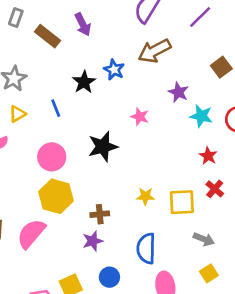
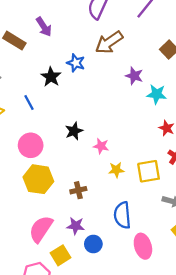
pink star: (140, 117) -> (101, 146), moved
black star: (103, 147) -> (74, 131), size x0.7
pink semicircle: (31, 234) -> (41, 229), moved
purple star: (93, 241) -> (76, 226), moved, turned 30

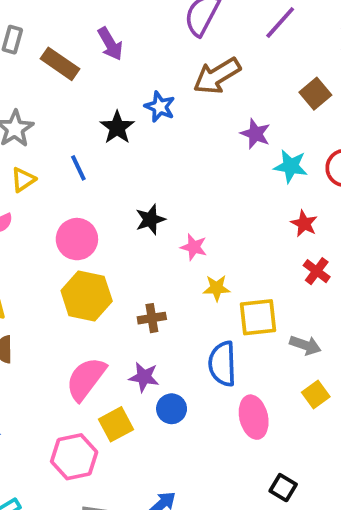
yellow square: (149, 171) -> (258, 317), moved

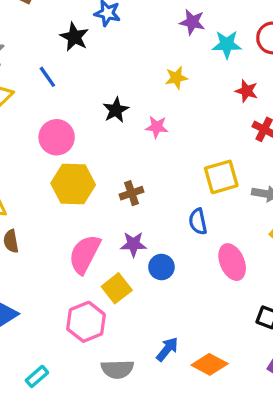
yellow star: (217, 288) -> (176, 78), moved
blue semicircle: (222, 364) -> (198, 222), size x0.7

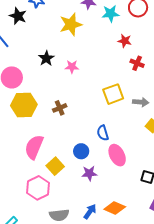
yellow star: (176, 78) -> (71, 24), moved, size x1.6
blue semicircle: (198, 222) -> (103, 133), moved
purple star: (133, 244) -> (89, 173), moved
pink ellipse: (232, 262) -> (117, 155), moved
blue arrow: (167, 349) -> (90, 212), moved

